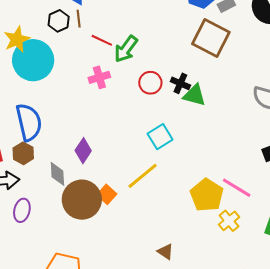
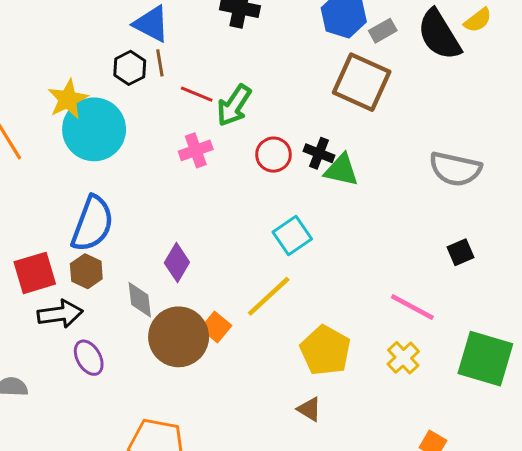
blue semicircle: (29, 122) -> (92, 224), turned 36
yellow pentagon: (207, 195) -> (325, 350), moved
purple ellipse: (22, 210) -> (89, 358), turned -40

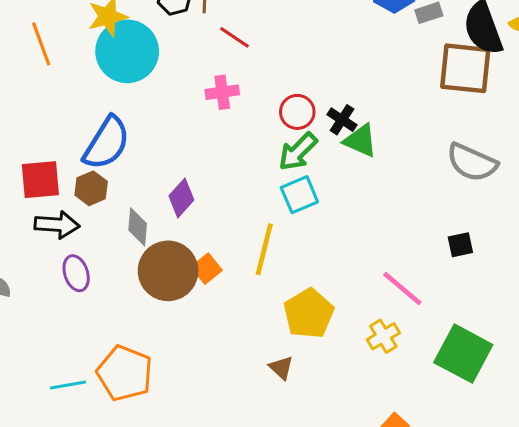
brown square: (362, 82) -> (465, 68), moved, turned -30
green arrow: (234, 105) -> (298, 152), moved
yellow line: (269, 296) -> (264, 249), turned -45

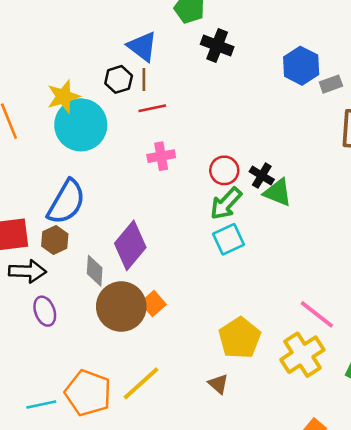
red line: (234, 37) -> (152, 108), moved, turned -44
purple diamond: (181, 198) -> (130, 245), size x1.5
yellow line: (264, 249) -> (141, 383), moved, turned 36
yellow cross: (383, 336) -> (302, 355), size x1.6

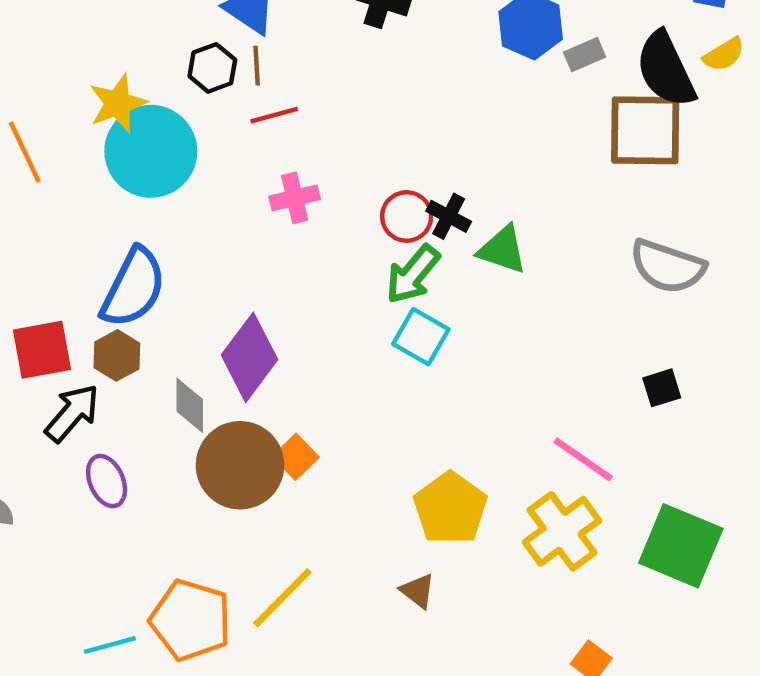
black cross: (262, 176) -> (449, 216), moved
cyan square: (228, 239) -> (421, 337), turned -32
black arrow: (27, 271) -> (72, 413), turned -48

